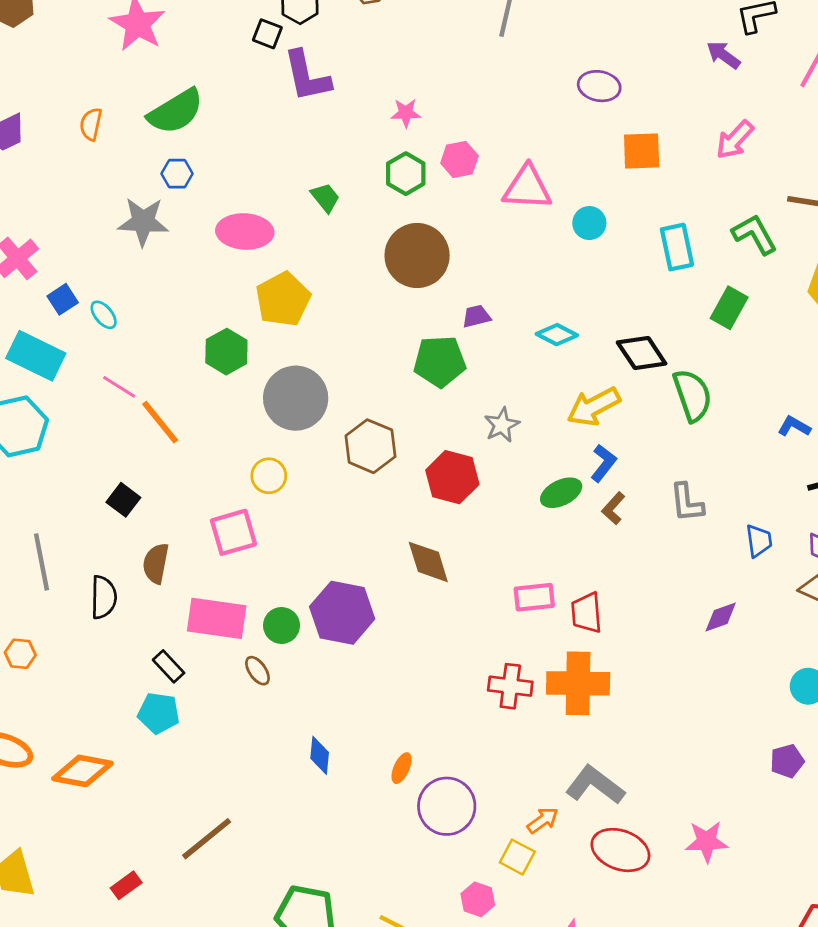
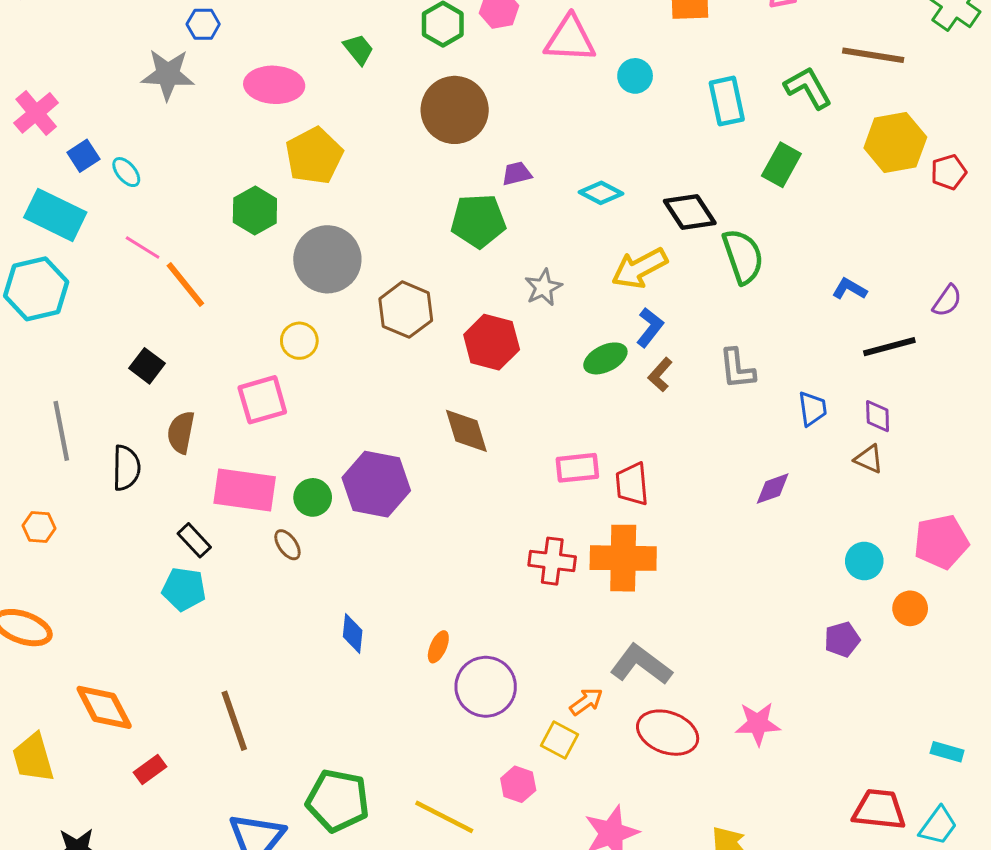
orange diamond: (82, 771) -> (104, 707), moved, turned 52
brown line: (207, 839) -> (234, 721), turned -70

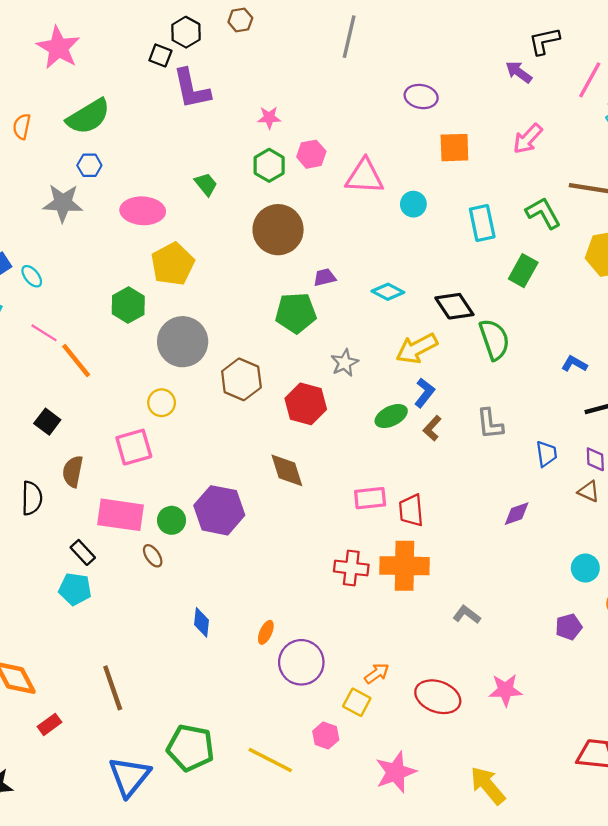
gray L-shape: (641, 665) -> (467, 615), moved, size x0.6

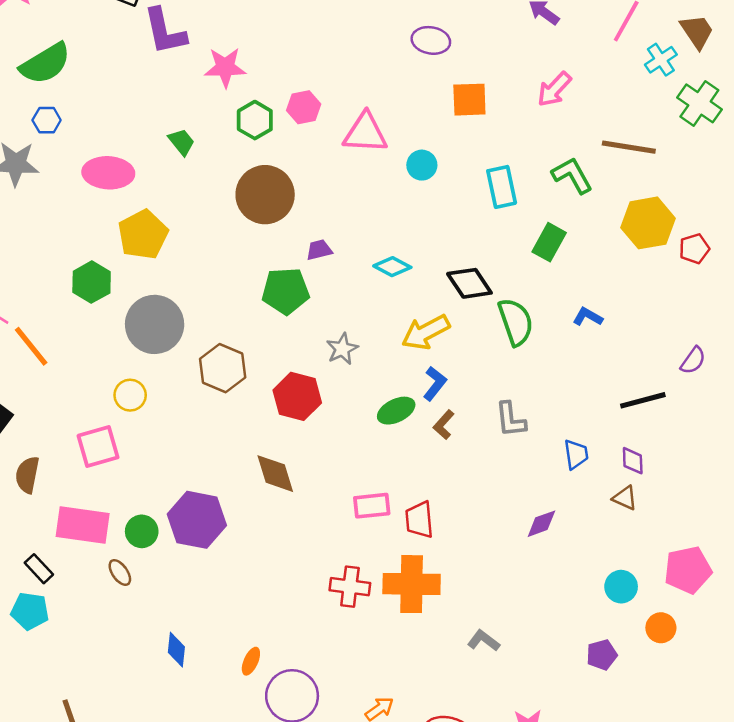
pink star: (269, 118) -> (225, 67), moved, size x1.5
blue L-shape: (574, 364) -> (588, 317), moved

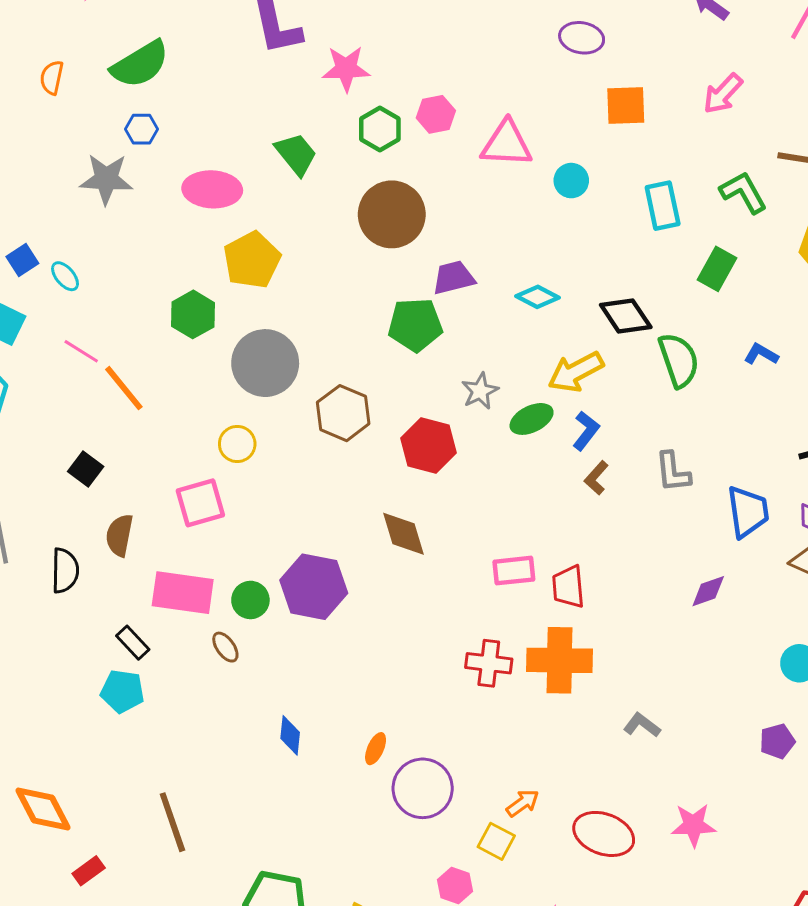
green trapezoid: (182, 142) -> (296, 154), size x1.4
purple trapezoid: (319, 250) -> (454, 278), size x1.4
green ellipse: (396, 411) -> (532, 419), moved
blue trapezoid: (576, 454) -> (748, 512), size x1.5

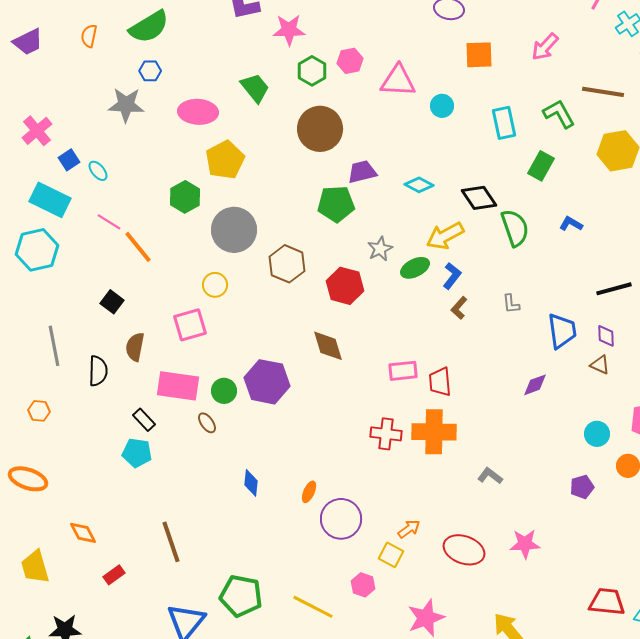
gray L-shape: (673, 472) -> (511, 304), size x0.7
orange diamond: (43, 809) -> (83, 533), size x0.7

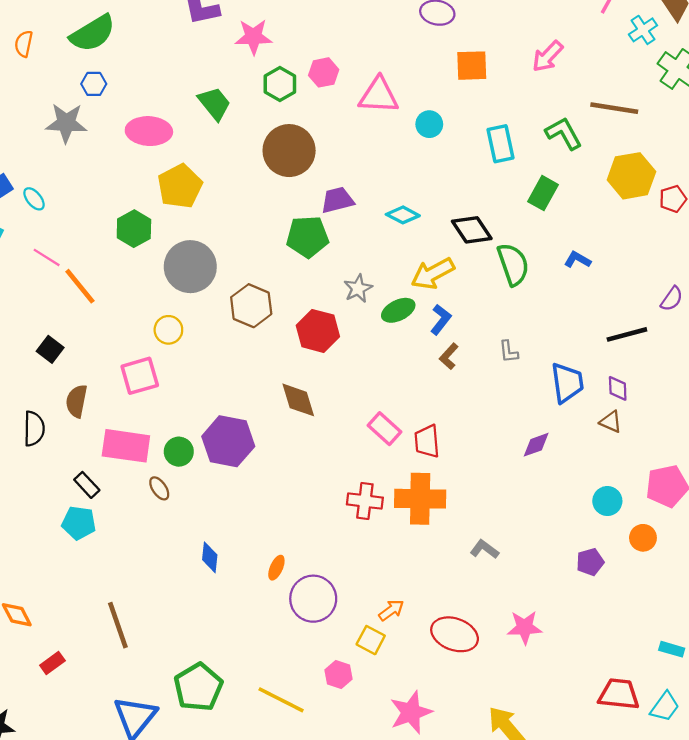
pink rectangle: (403, 371) -> (384, 429), turned 48
green pentagon: (241, 596) -> (198, 687), turned 30

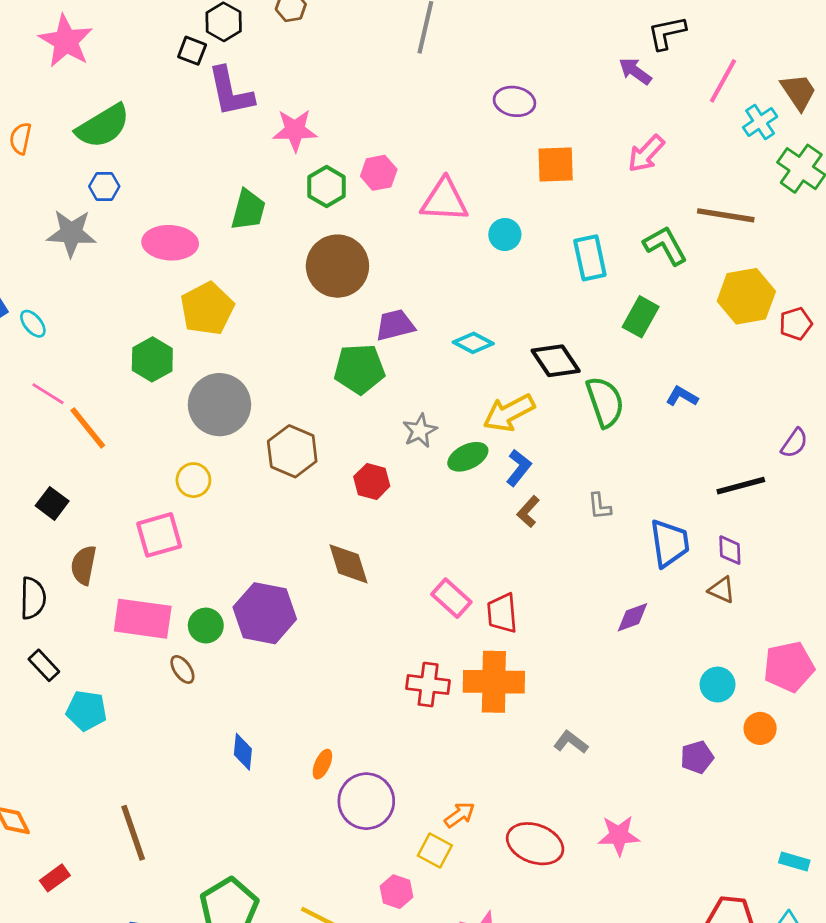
green trapezoid: (214, 103) -> (248, 210), turned 54
red hexagon: (318, 331) -> (372, 481), size x0.7
black rectangle: (87, 485) -> (44, 665), moved

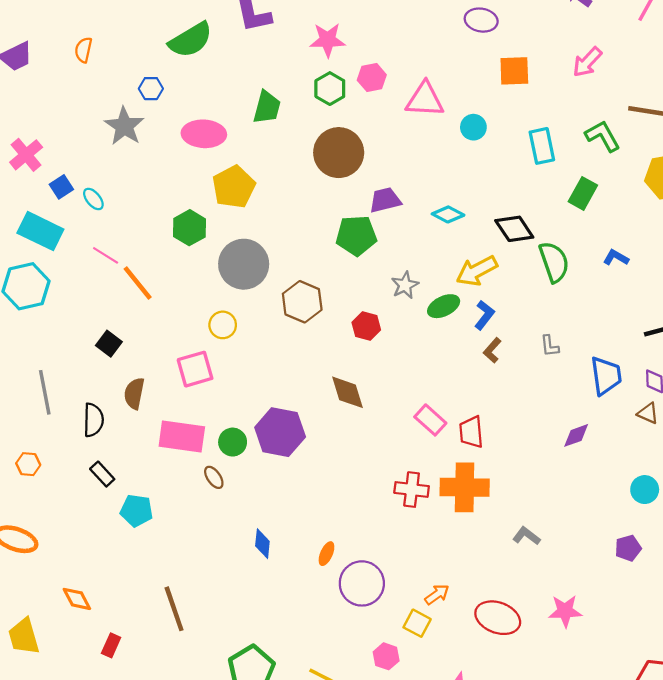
green semicircle: (103, 126) -> (191, 40), moved
pink star: (295, 130) -> (328, 40), moved
gray star: (71, 233) -> (124, 126), turned 30
red rectangle: (55, 878) -> (111, 645), turned -30

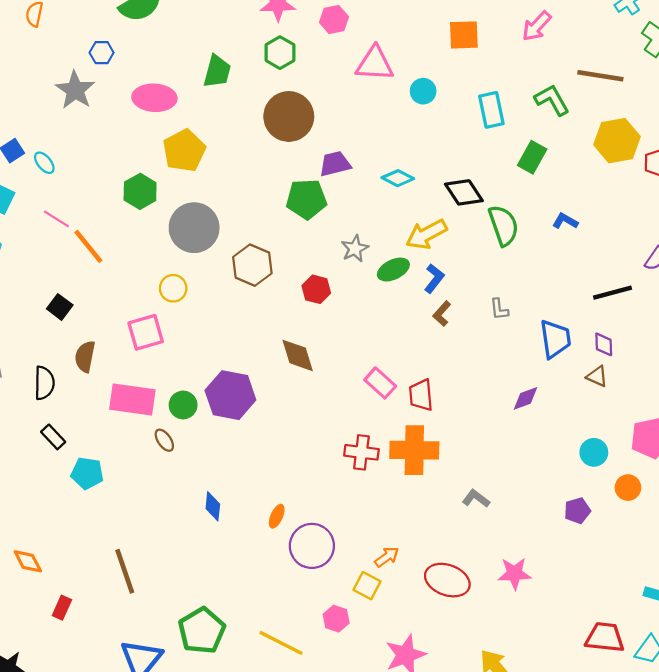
pink hexagon: (372, 77) -> (334, 20), moved

